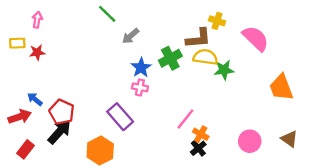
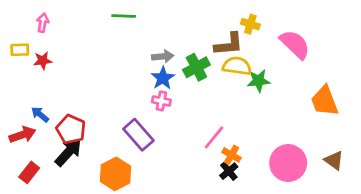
green line: (107, 14) -> (124, 16), turned -42
gray arrow: (131, 36) -> (163, 56), moved, turned -144
pink circle: (250, 141) -> (288, 163), size x1.4

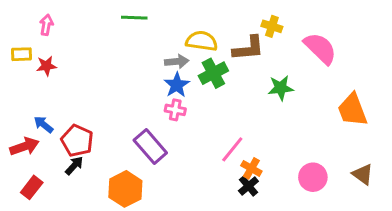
yellow semicircle: (237, 66) -> (202, 41), moved
black arrow: (68, 152) -> (74, 165), size x0.6
pink circle: (288, 163) -> (313, 177), size x0.7

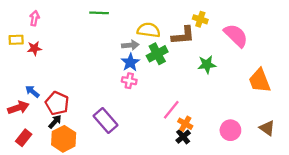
purple rectangle: (150, 146) -> (106, 121), moved
orange hexagon: (125, 189) -> (64, 139), moved

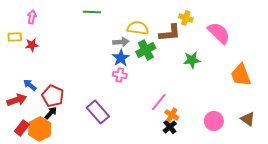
orange hexagon: (64, 139) -> (40, 129), moved

